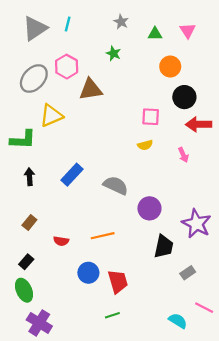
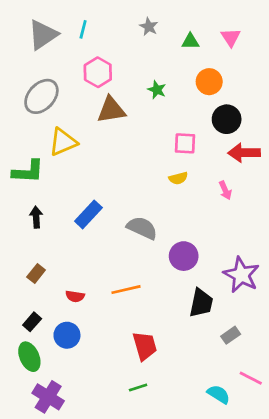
green star: (113, 53) -> (157, 90), moved
pink hexagon: (67, 67) -> (98, 72), moved
blue circle: (88, 273) -> (67, 335), moved

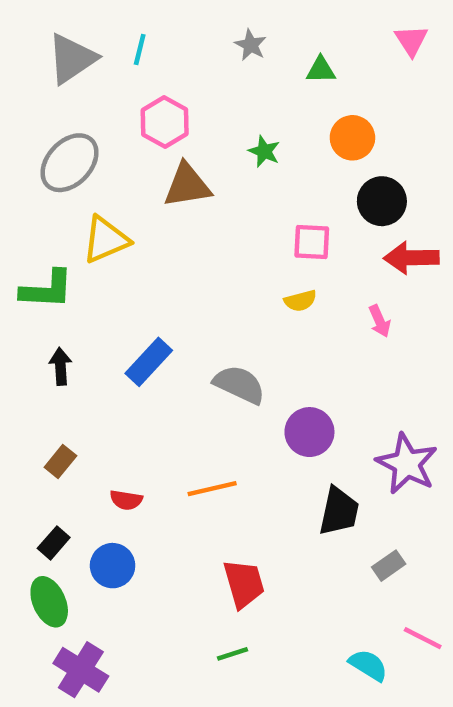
pink triangle: (231, 37) -> (411, 40), moved

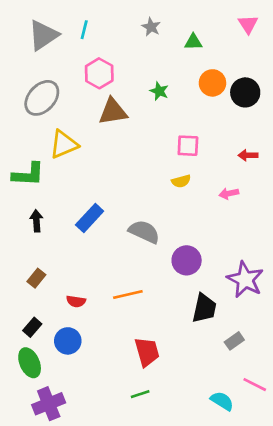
black circle: (382, 201) -> (245, 92), moved
red arrow: (411, 258) -> (248, 155), size x0.6
pink arrow: (380, 321) -> (229, 193), turned 102
purple cross: (81, 670) -> (49, 404), turned 36

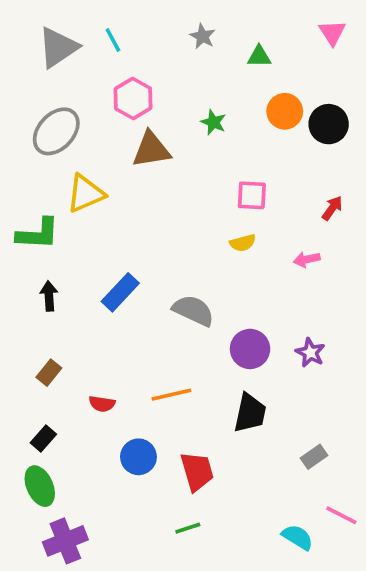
cyan line: (84, 30) -> (113, 40), turned -42
red arrow: (248, 155) -> (332, 208), turned 126
purple star: (245, 279) -> (310, 353), moved, size x0.6
black trapezoid: (204, 308) -> (250, 413), moved
blue circle: (68, 341) -> (138, 457), moved

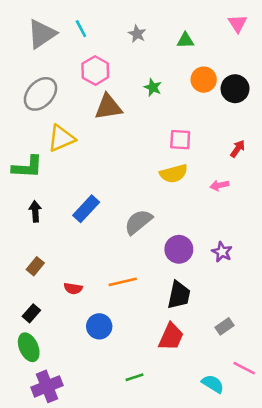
gray star: (202, 36) -> (137, 34), moved
yellow semicircle: (243, 243) -> (174, 174), size x1.5
gray semicircle: (193, 311) -> (138, 222), turned -64
red trapezoid: (197, 471) -> (171, 337), moved, turned 40

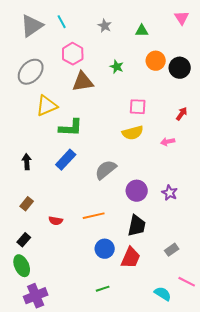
green L-shape: (27, 167) -> (71, 128), moved
blue circle: (99, 326) -> (105, 249), moved

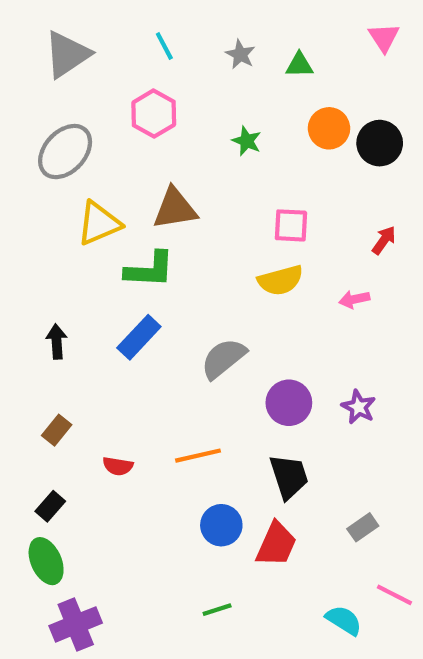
cyan line: (62, 22) -> (164, 46), moved
gray star: (105, 26) -> (240, 54), moved
brown triangle: (83, 82) -> (175, 209), moved
black trapezoid: (137, 226) -> (289, 477), turned -30

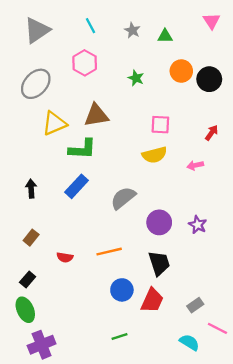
gray rectangle: (363, 527) -> (195, 305), moved

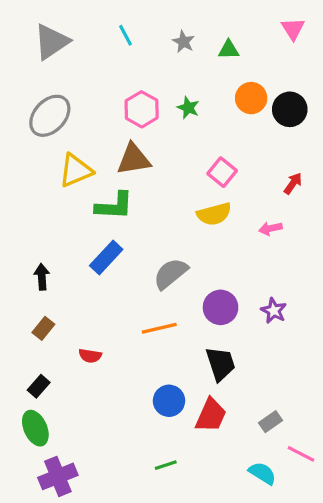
pink hexagon: (85, 63) -> (142, 109), moved
pink square: (160, 125) -> (222, 172), turned 36
black arrow: (31, 189) -> (42, 277), moved
orange line: (109, 252) -> (159, 328), moved

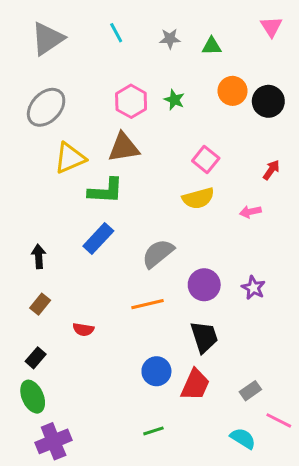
gray star: (183, 42) -> (170, 39), turned -30

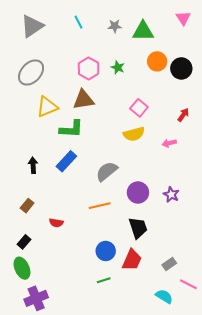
green triangle: (212, 46) -> (143, 31), size x1.6
black arrow: (39, 256) -> (33, 165), moved
green line: (153, 431) -> (104, 280), moved

